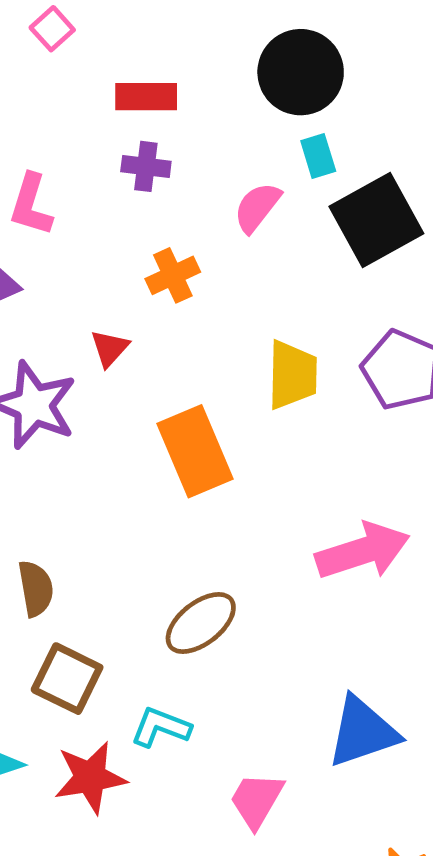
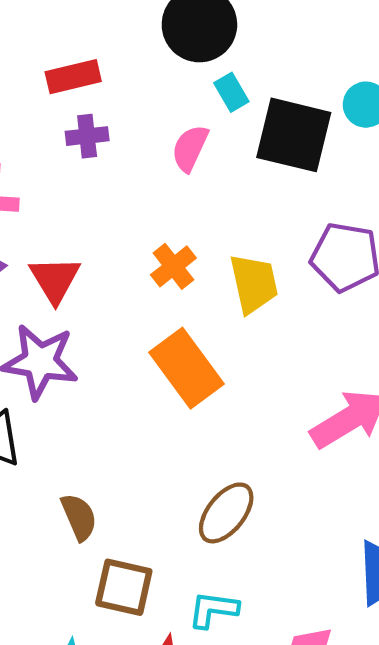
black square: (376, 220) -> (294, 135), turned -34
orange cross: (173, 275) -> (173, 266), moved
red triangle: (110, 348) -> (55, 279), moved, size x1.5

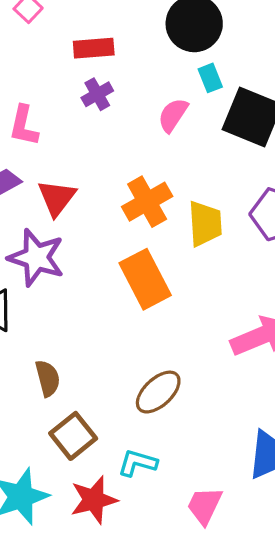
purple cross: (87, 136) -> (97, 94), turned -32
orange cross: (173, 266) -> (147, 202), size x1.4
brown square: (124, 587) -> (73, 436), turned 30

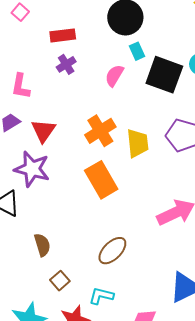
brown square: (73, 436) -> (60, 281), size x0.7

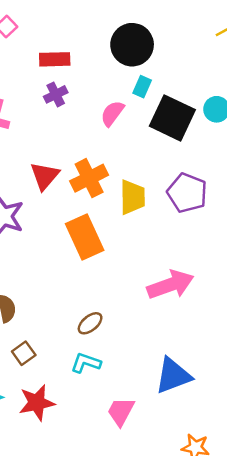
cyan rectangle: (137, 51) -> (142, 87), turned 42
red triangle: (43, 131) -> (45, 176), moved
brown ellipse: (112, 251) -> (90, 323), size x0.7
cyan L-shape: (101, 296) -> (86, 363), moved

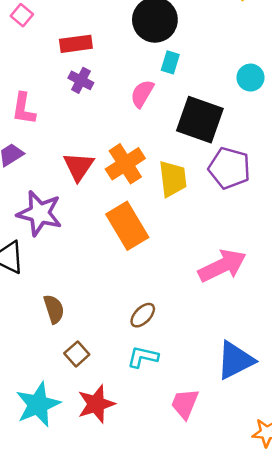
purple cross: (56, 94) -> (81, 80), turned -30
black square: (172, 118) -> (200, 120), moved

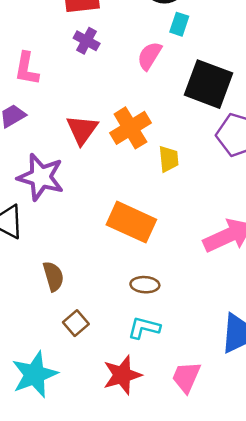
yellow trapezoid: (173, 179) -> (169, 159), moved, size x0.7
orange rectangle: (127, 226) -> (131, 222), moved, turned -36
brown ellipse: (143, 315) -> (145, 285), turned 48
red star: (96, 404) -> (122, 375), moved

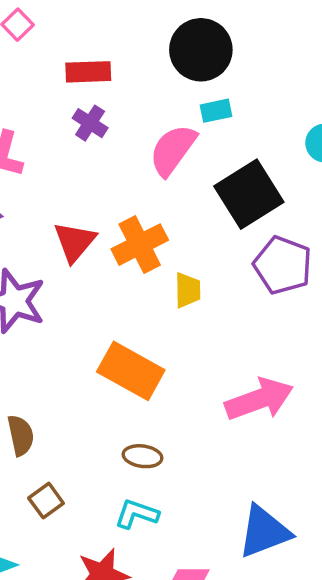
cyan rectangle: (179, 24) -> (216, 111), turned 55
pink semicircle: (149, 56) -> (173, 150), size x1.4
black square: (209, 84) -> (249, 194), turned 33

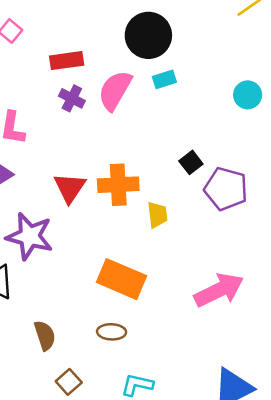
pink semicircle: (173, 150) -> (115, 90), moved
black square: (249, 194) -> (191, 162), moved, size x0.5
orange cross: (140, 245) -> (118, 185), turned 30
brown ellipse: (143, 456) -> (112, 332), moved

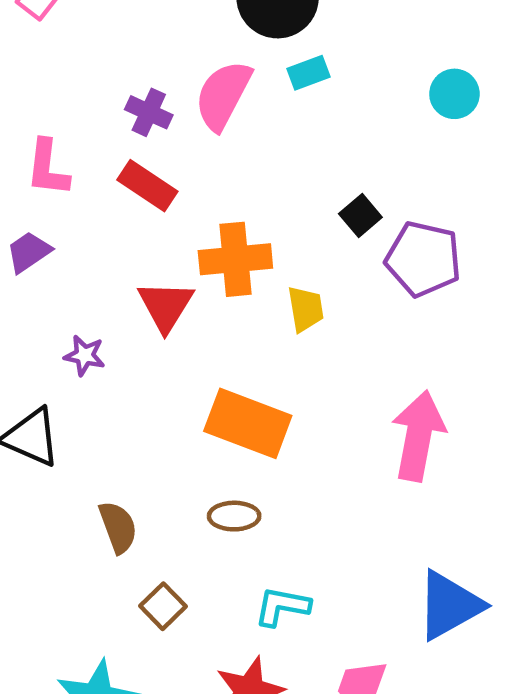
red rectangle: (67, 61) -> (147, 186), moved, turned 44
red triangle: (70, 188) -> (166, 306), moved
purple star: (29, 236) -> (85, 355), size x0.5
pink arrow: (219, 290) -> (418, 436), turned -51

